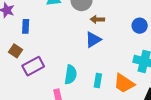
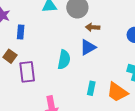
purple rectangle: (33, 66) -> (27, 72), turned -70
cyan semicircle: (71, 75) -> (64, 60), moved

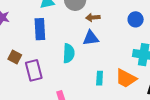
blue rectangle: (21, 32) -> (40, 29), moved, size x1.5
blue triangle: (88, 47) -> (91, 38), turned 30

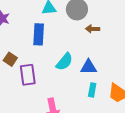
blue triangle: (91, 38) -> (89, 67), moved
cyan semicircle: (69, 53) -> (64, 62), turned 30

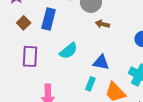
brown square: (10, 59) -> (24, 23), moved
blue triangle: (89, 67) -> (101, 62), moved

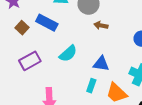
blue rectangle: (49, 19) -> (47, 23), turned -75
purple rectangle: (30, 56) -> (30, 61), turned 60

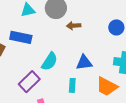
purple rectangle: (30, 61) -> (29, 82), moved
cyan rectangle: (91, 86) -> (72, 85), moved

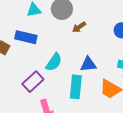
brown arrow: (74, 26) -> (79, 27), turned -32
cyan rectangle: (72, 85) -> (76, 87), size x1.6

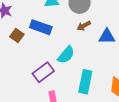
brown arrow: (79, 27) -> (84, 26), moved
blue triangle: (88, 64) -> (107, 36), moved

